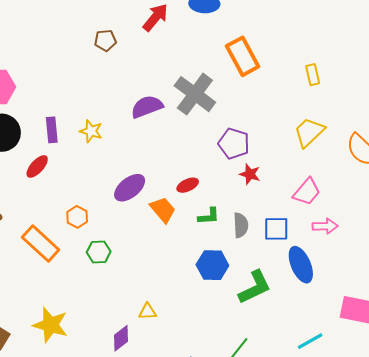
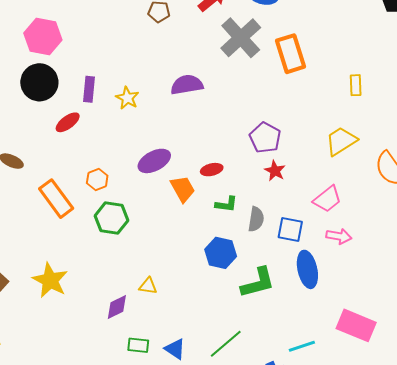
gray cross: (195, 94) -> (241, 38), moved
green hexagon: (99, 252) -> (111, 218), size x1.4

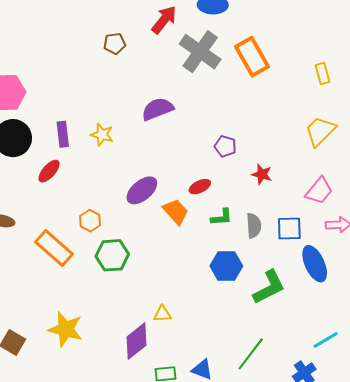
purple pentagon: (265, 138) -> (225, 146), moved, size x0.7
purple diamond: (117, 307) -> (136, 341), size x1.4

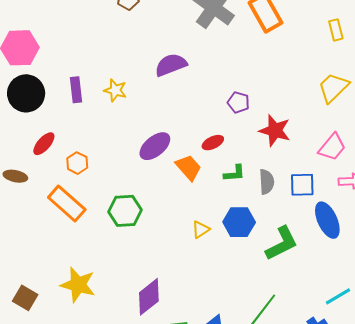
red ellipse: (49, 171) -> (44, 144), moved
red star: (262, 174) -> (275, 130), size x1.5
orange hexagon: (90, 221) -> (77, 163), moved
yellow triangle: (162, 314) -> (201, 230), moved, turned -30

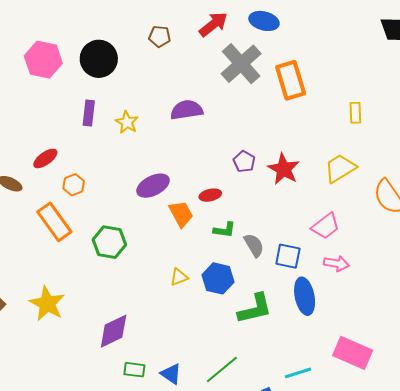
black circle: (26, 93) -> (99, 59), moved
red star: (275, 130) -> (284, 169), moved
gray semicircle: (267, 182) -> (254, 245), turned -40

